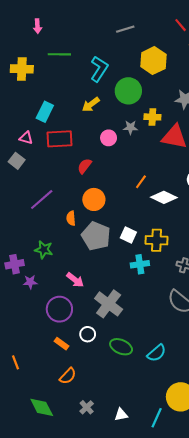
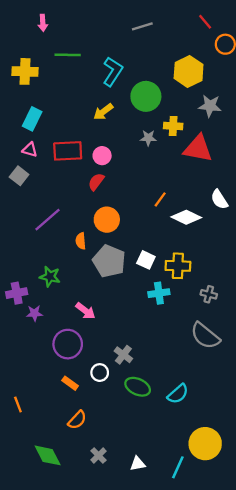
yellow hexagon: (153, 61) -> (189, 71), moved
cyan rectangle: (45, 112) -> (32, 119), moved
pink circle: (109, 138) -> (102, 156), moved
gray cross: (109, 304) -> (123, 355), moved, size x0.6

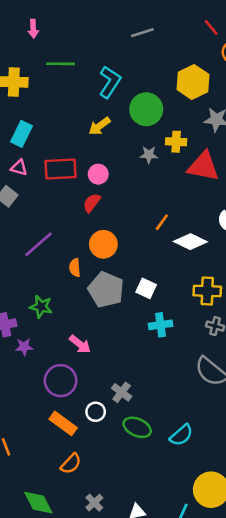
yellow cross: (178, 266) -> (207, 291), moved
orange rectangle: (70, 383) -> (63, 423), size x1.5

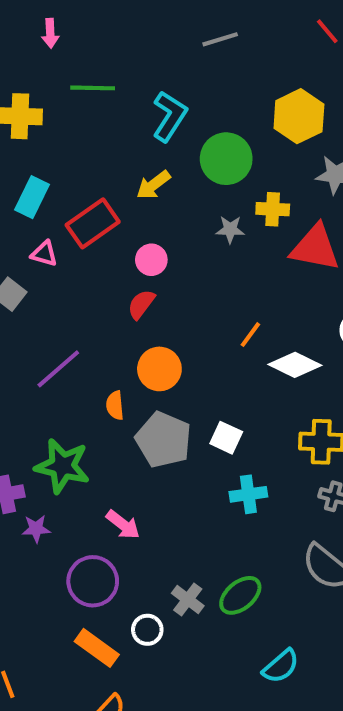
pink triangle: (19, 168) -> (44, 254), moved
red rectangle: (61, 169) -> (93, 223), moved, turned -32
green star: (41, 307) -> (62, 466), size x1.5
green ellipse: (137, 427) -> (240, 595), moved, turned -64

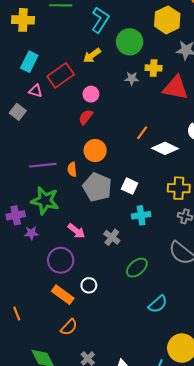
purple line: (58, 369) -> (43, 165), moved, turned 35
gray cross: (188, 599) -> (112, 237), moved

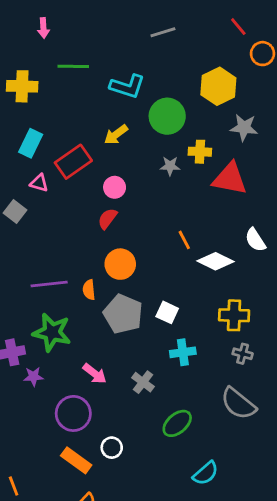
cyan L-shape: (100, 20) -> (127, 86), turned 75
orange line: (142, 133) -> (184, 240), turned -64

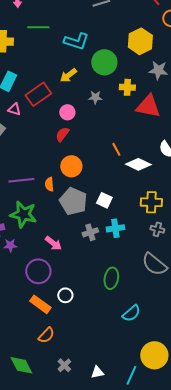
gray star: (170, 166) -> (95, 97), moved
gray cross: (143, 382) -> (90, 232), moved, turned 35
green ellipse: (177, 423) -> (111, 278), turned -40

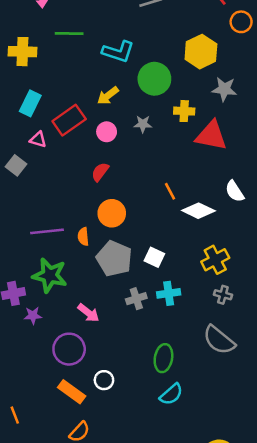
pink circle: (67, 112) -> (107, 132), moved
yellow cross: (151, 202) -> (215, 260), turned -30
cyan semicircle: (131, 313) -> (171, 394), moved

